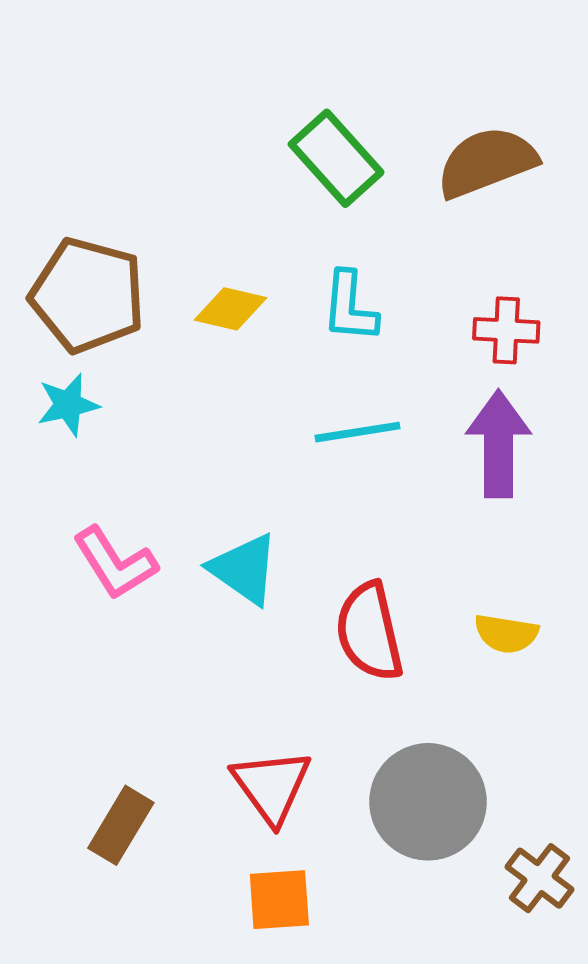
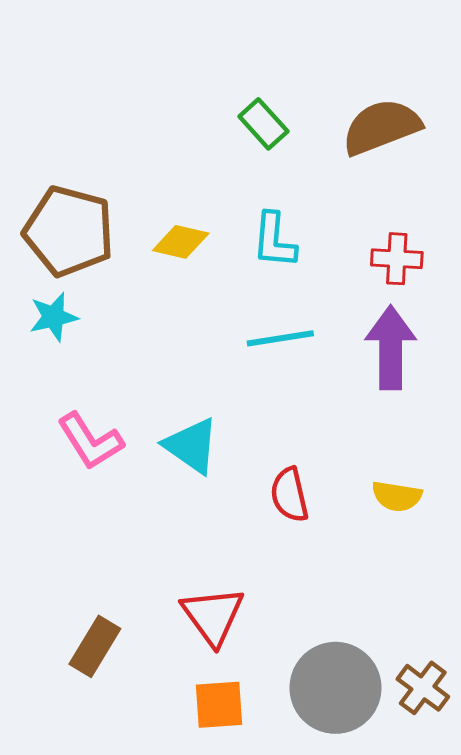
green rectangle: (336, 158) -> (263, 124), size x0.7
red semicircle: (369, 632) -> (290, 495), size x0.7
gray circle: (428, 802) -> (335, 688), moved

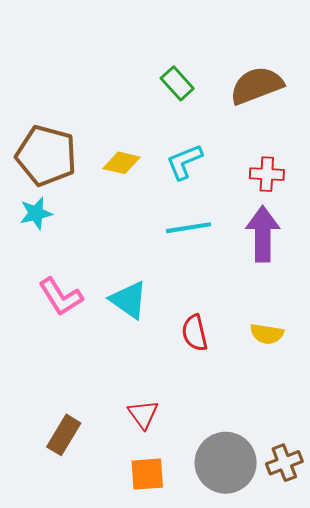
cyan L-shape: (274, 240) -> (184, 162), turned 63
red triangle: (213, 616) -> (143, 414), size x0.7
brown cross: (423, 688) -> (284, 463), turned 32

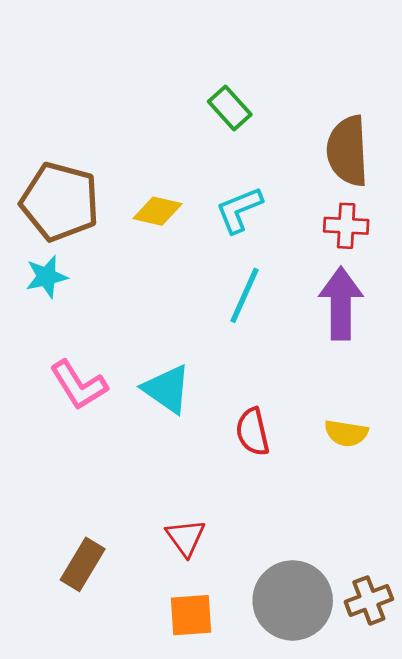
brown semicircle: (257, 85) -> (348, 151), moved, turned -72
cyan line: (188, 228) -> (244, 295), turned -57

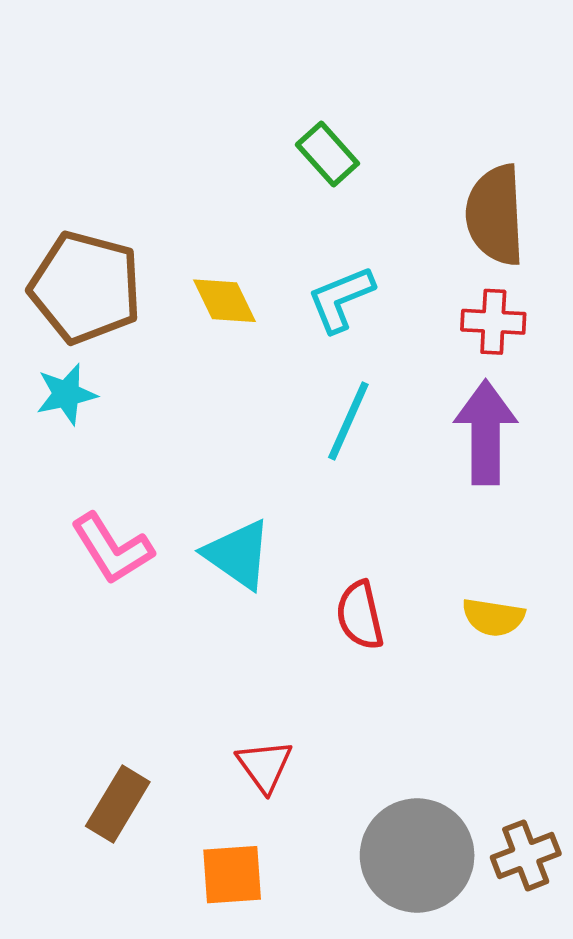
yellow diamond: (158, 211) -> (225, 301), turned 51
orange square: (191, 615) -> (232, 875), moved

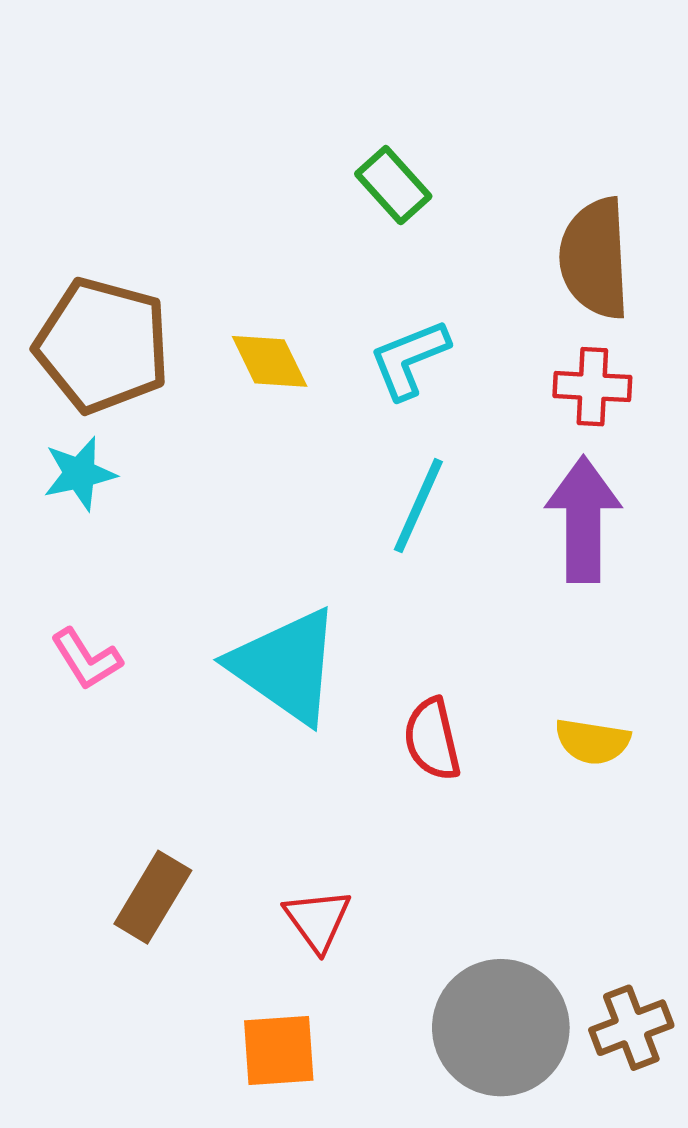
pink L-shape: (112, 549) -> (86, 659), moved, size x0.7
cyan triangle: (238, 554) -> (286, 666), size x1.4
brown rectangle: (118, 804) -> (153, 897), moved

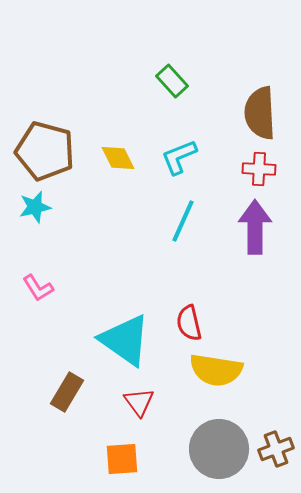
cyan triangle: (286, 666) -> (125, 340), moved
yellow semicircle: (592, 741) -> (216, 370), moved, size x1.6

